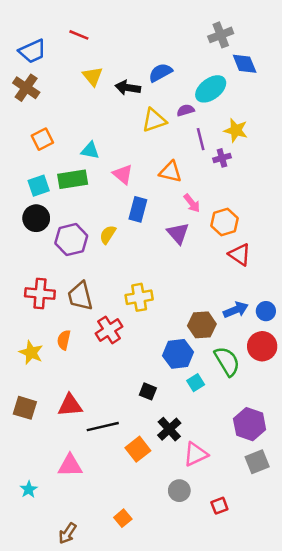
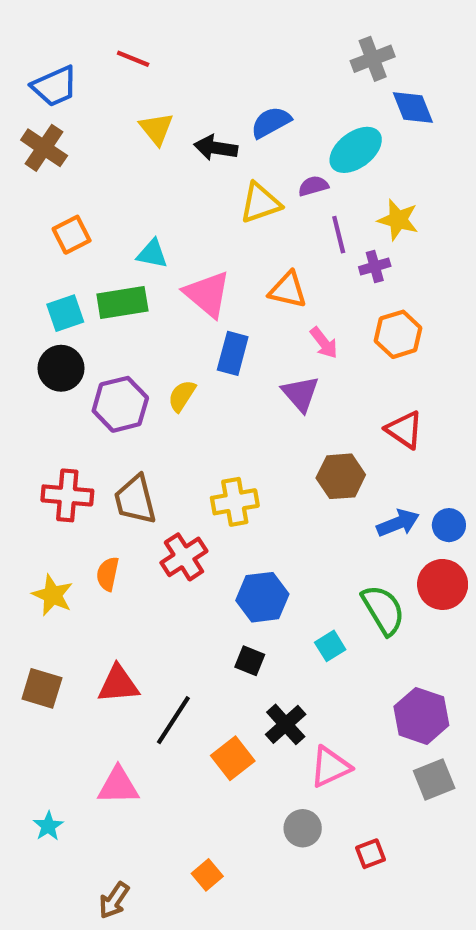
pink triangle: (123, 174) -> (207, 294), size x1.4
orange hexagon: (224, 222) -> (398, 334), moved
brown hexagon: (202, 325) -> (341, 476), moved
blue hexagon: (178, 354) -> (262, 597), moved
black line: (103, 427) -> (173, 720), turned -44

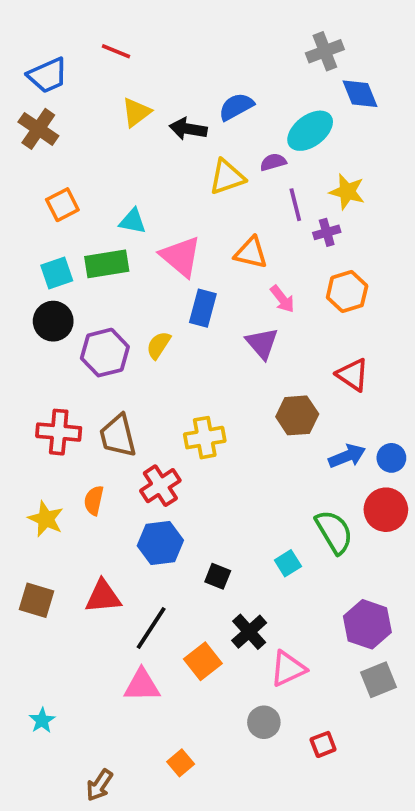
yellow triangle: (156, 129) -> (136, 112), turned 32
blue hexagon: (262, 597) -> (160, 543), moved
pink triangle: (118, 786) -> (142, 685), moved

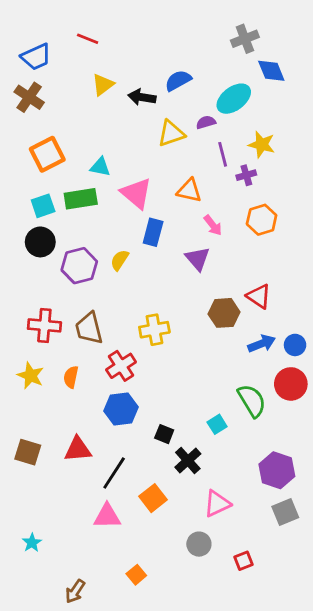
orange square: (62, 205) -> (47, 154), size x1.4
red triangle: (353, 375) -> (259, 296), moved
yellow star: (46, 519) -> (31, 376), moved
black cross: (249, 632) -> (188, 461), moved

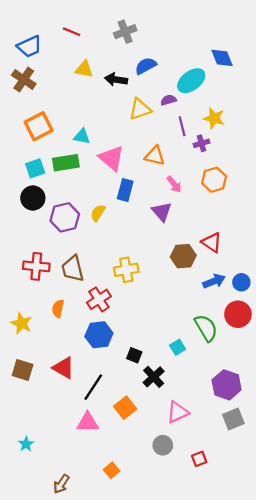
gray cross: (245, 39) -> (125, 32), moved
yellow triangle: (103, 85) -> (84, 69), turned 48
yellow star: (31, 376) -> (21, 323), moved
red triangle: (78, 449) -> (64, 368), turned 35

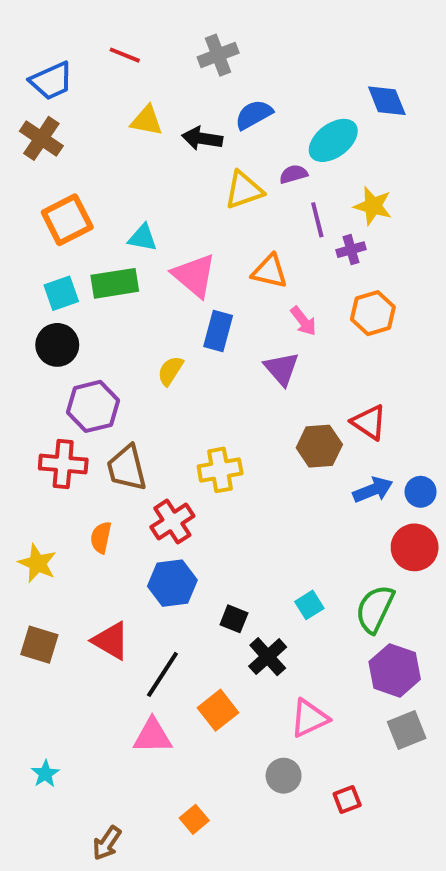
purple hexagon: (65, 217) -> (93, 406), moved
green semicircle: (206, 328) -> (375, 609), moved, turned -124

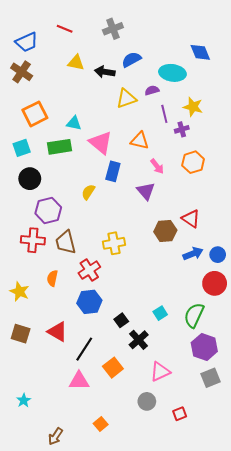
cyan ellipse: (333, 140) -> (172, 73), turned 45
cyan square: (61, 293) -> (22, 148), moved
black square: (234, 619) -> (121, 320), turned 32

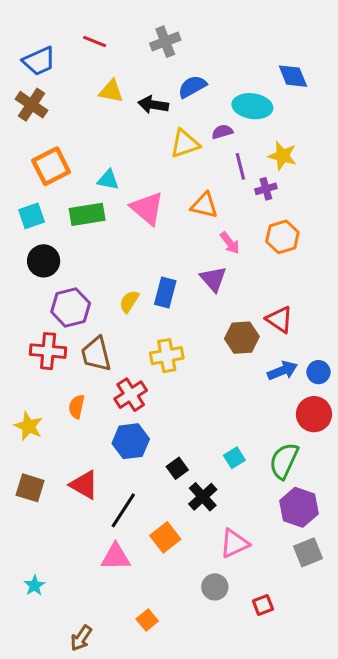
blue rectangle: (113, 171) -> (165, 292), moved
yellow semicircle: (88, 192) -> (129, 301), moved

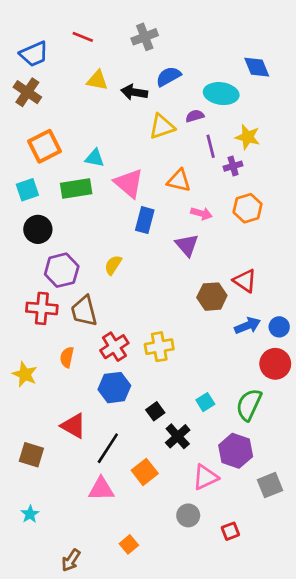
pink arrow: (230, 243) -> (201, 214), turned -36
blue rectangle: (165, 292) -> (145, 220), moved
yellow cross: (167, 356) -> (159, 347), moved
brown square: (30, 488) -> (31, 455), moved
purple hexagon: (299, 507) -> (236, 451), moved

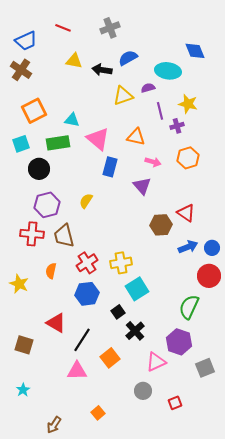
black circle: (38, 229) -> (39, 169), moved
cyan square: (205, 402) -> (137, 289), moved, size x1.6

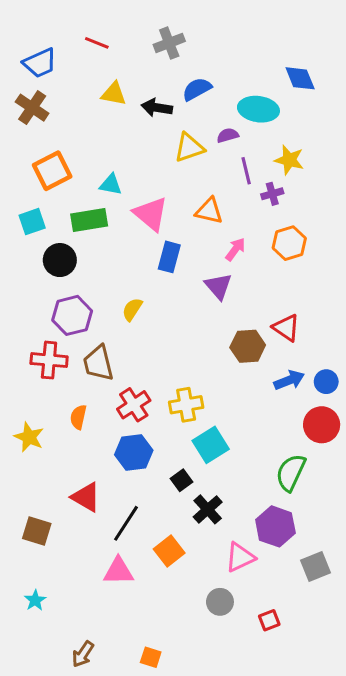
pink arrow: (153, 162) -> (235, 249), turned -70
orange square: (98, 413) -> (151, 657), moved, turned -32

